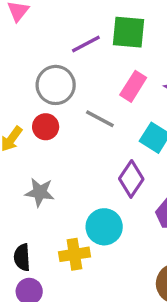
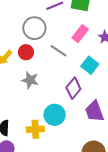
gray star: (40, 192) -> (30, 80), moved

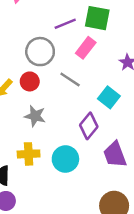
pink rectangle: (80, 34) -> (86, 48), moved
yellow cross: (35, 129) -> (29, 154), moved

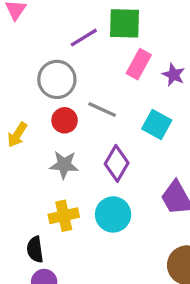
pink rectangle: (86, 48) -> (139, 64), moved
red circle: (30, 81) -> (65, 120), moved
purple diamond: (89, 126) -> (117, 163), moved

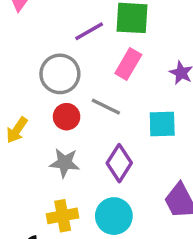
pink rectangle: (139, 64) -> (128, 64), moved
cyan square: (157, 125) -> (162, 124), turned -32

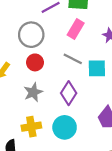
gray line: (106, 107) -> (73, 59), moved
gray star: (65, 163) -> (33, 92), turned -30

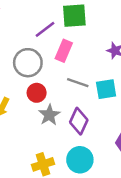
pink rectangle: (76, 29) -> (64, 51), moved
gray star: (33, 92) -> (49, 115), moved

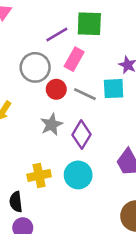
cyan square: (106, 89) -> (114, 89), moved
red circle: (37, 93) -> (56, 89), moved

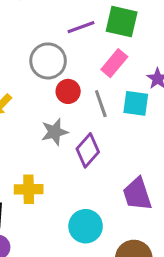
pink rectangle: (74, 59) -> (114, 63), moved
gray line: (85, 94) -> (101, 104), turned 35
cyan circle: (78, 175) -> (86, 226), moved

